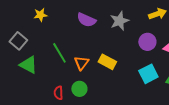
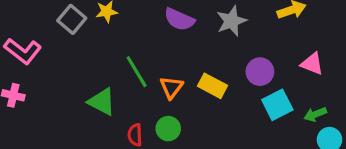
gray square: (18, 41) -> (72, 19), moved
purple circle: (147, 42) -> (260, 72), moved
green triangle: (28, 65) -> (102, 102), moved

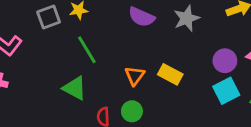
gray square: (72, 19) -> (49, 17), turned 30
green line: (137, 72) -> (87, 50), moved
purple circle: (260, 72) -> (225, 61), moved

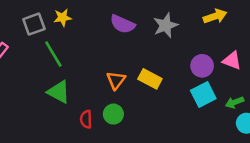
green line: (87, 50) -> (53, 54), moved

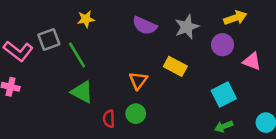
gray square: (34, 24) -> (49, 40), moved
purple circle: (202, 66) -> (223, 45), moved
yellow rectangle: (150, 79) -> (175, 66), moved
green arrow: (235, 102) -> (224, 126), moved

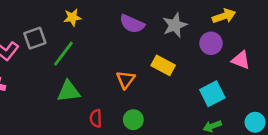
green line: (77, 55) -> (63, 54), turned 68
green triangle: (82, 92) -> (69, 91), turned -35
green circle: (136, 114) -> (133, 120), moved

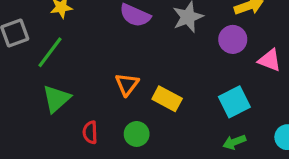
yellow rectangle: (163, 65) -> (167, 99), moved
green triangle: (69, 91) -> (56, 99), turned -35

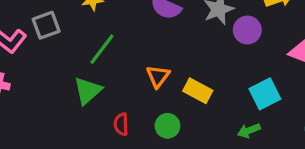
purple circle: (233, 39) -> (247, 30), moved
green line: (50, 52) -> (102, 49), moved
green arrow: (234, 142) -> (249, 131), moved

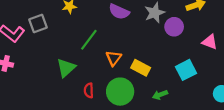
green line: (102, 49) -> (89, 40), moved
green circle: (167, 126) -> (120, 92), size x1.6
green arrow: (249, 131) -> (160, 95), moved

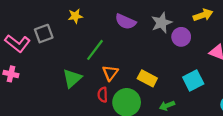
orange triangle: (114, 58) -> (110, 73), moved
red semicircle: (89, 90) -> (103, 95), moved

